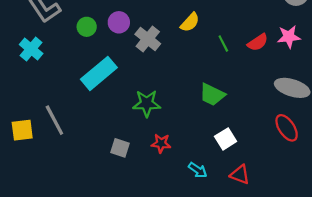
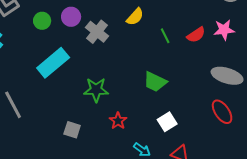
red star: (161, 143) -> (118, 121), moved, turned 30

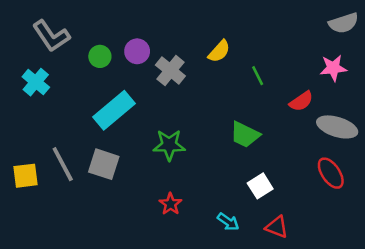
red semicircle: (196, 35) -> (301, 101), moved
red star: (118, 121) -> (170, 204), moved
gray square: (72, 130) -> (104, 164), moved, size x1.4

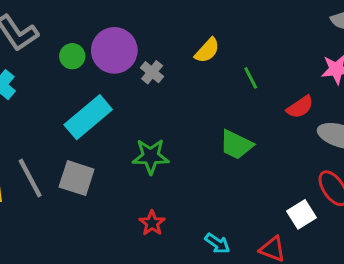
purple circle: (137, 51) -> (114, 50), size x1.6
gray cross: (170, 71) -> (152, 72), size x0.7
white square: (260, 186) -> (302, 214), moved

